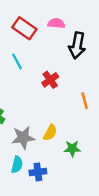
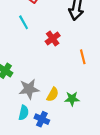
yellow semicircle: (50, 133) -> (53, 94), moved
blue cross: (38, 172) -> (42, 119), turned 32

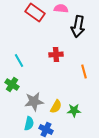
cyan line: (24, 22) -> (19, 60), moved
red cross: (53, 38) -> (56, 54), turned 32

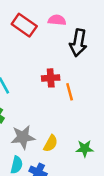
orange line: (84, 72) -> (70, 92), moved
green star: (74, 110) -> (85, 148), moved

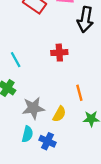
orange line: (70, 92) -> (79, 93), moved

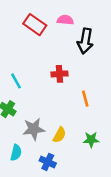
orange line: (79, 93) -> (85, 99), moved
cyan semicircle: (27, 134) -> (16, 153), moved

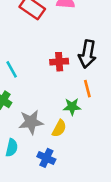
black arrow: (85, 41) -> (87, 54), moved
green star: (91, 140) -> (72, 107), moved

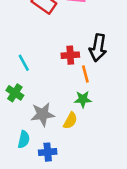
orange line: (87, 89) -> (85, 74), moved
blue cross: (46, 158) -> (48, 152), moved, turned -30

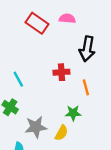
black arrow: (98, 48) -> (87, 49), moved
orange line: (85, 74) -> (86, 87), moved

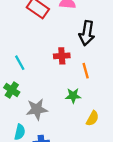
yellow semicircle: (61, 133) -> (92, 118), moved

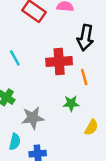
red cross: (62, 56) -> (59, 61), size x1.5
cyan line: (20, 63) -> (15, 58), moved

